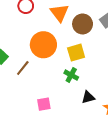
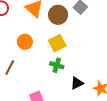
orange circle: (43, 45) -> (25, 42), size x0.6

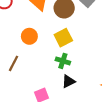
black triangle: (77, 83) -> (68, 81), moved

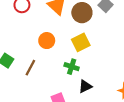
green cross: (63, 61) -> (72, 67), moved

